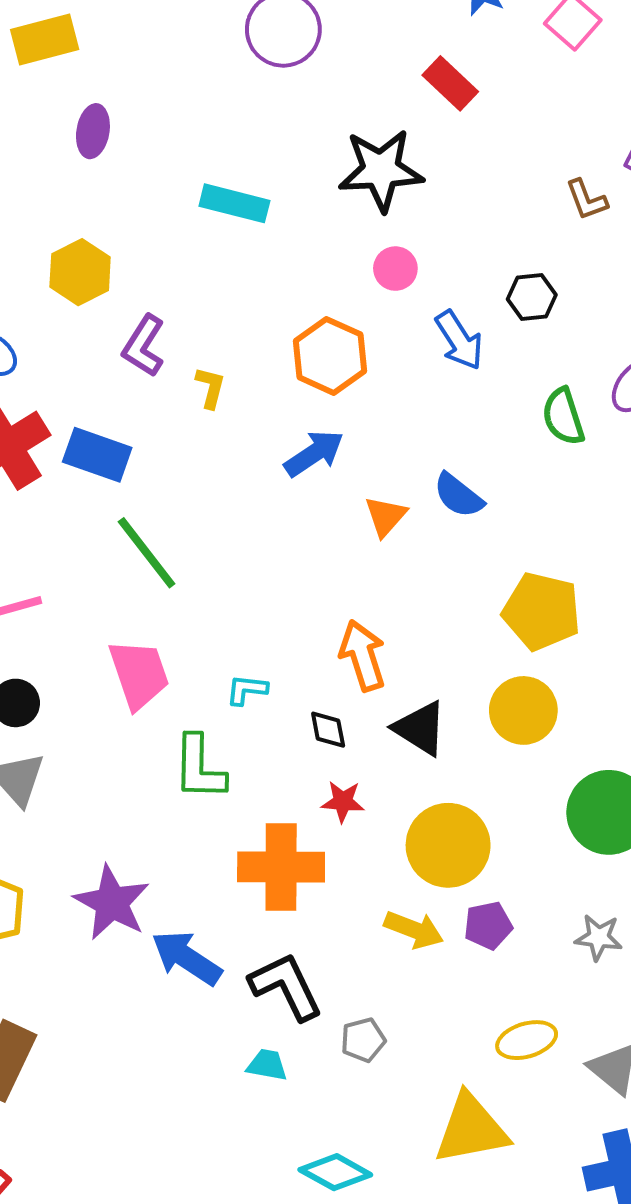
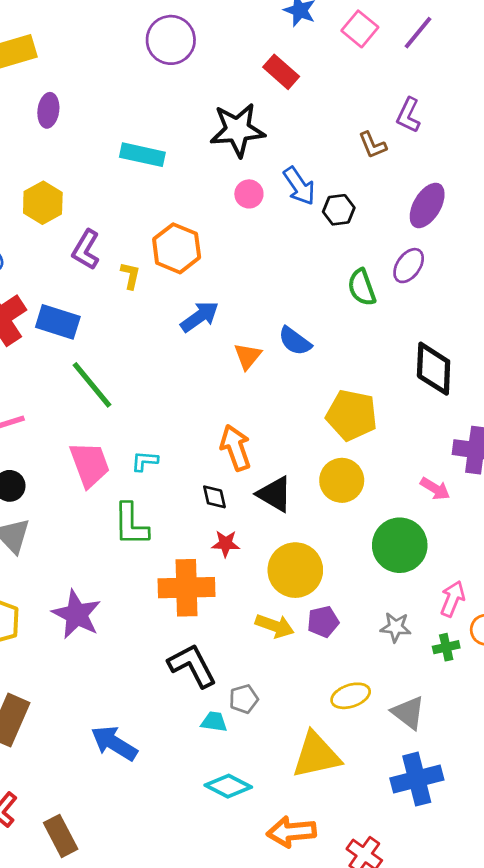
blue arrow: (459, 340) -> (299, 186), moved
orange hexagon: (330, 356) -> (177, 248), moved
cyan L-shape: (247, 690) -> (145, 461), moved
blue arrow: (186, 958) -> (114, 743), moved
cyan trapezoid: (267, 1065) -> (214, 722), moved

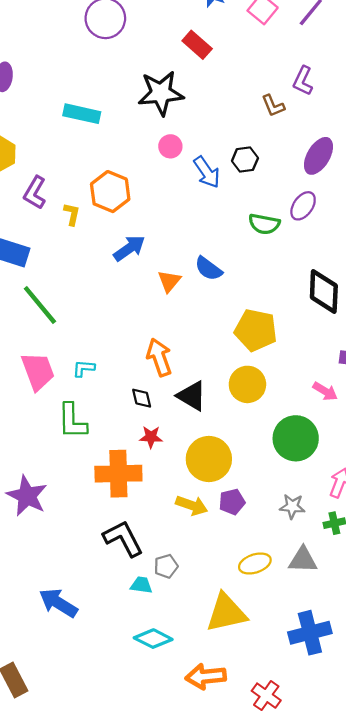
blue arrow: (299, 186) -> (207, 172), moved
green semicircle: (362, 287) -> (264, 224), turned -60
gray triangle: (408, 713) -> (303, 560), moved, turned -36

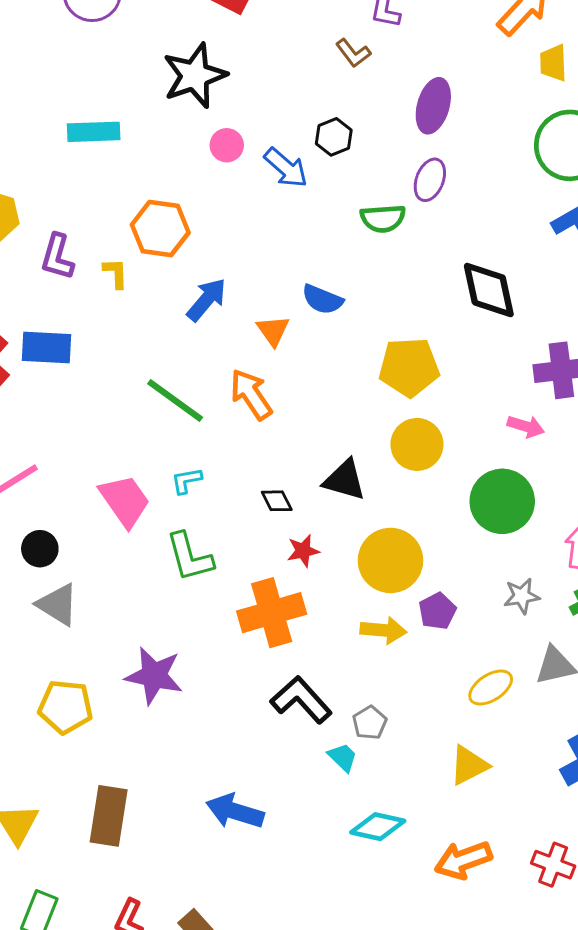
green line: (40, 305) -> (175, 401), moved
orange arrow: (159, 357) -> (251, 394), moved
cyan trapezoid: (141, 585) -> (343, 757), turned 50
yellow triangle: (226, 613) -> (469, 765), size x0.7

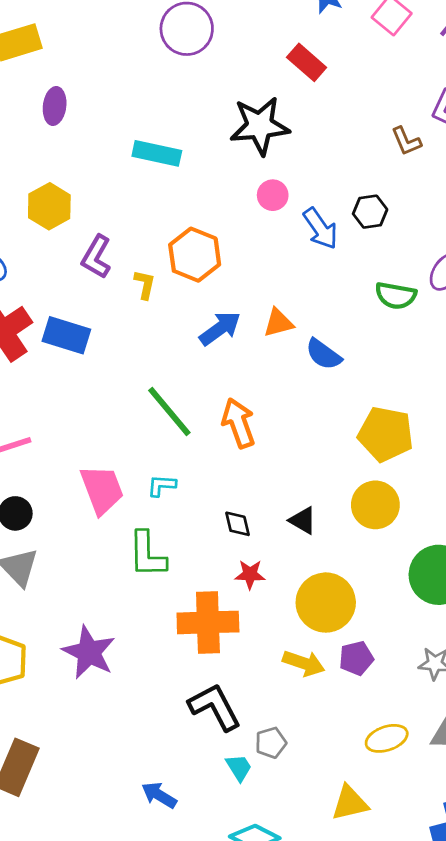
orange triangle: (273, 331) -> (278, 323), moved, turned 36
black triangle: (345, 480) -> (303, 520), size x0.7
blue arrow: (235, 811) -> (159, 795), moved, size x0.7

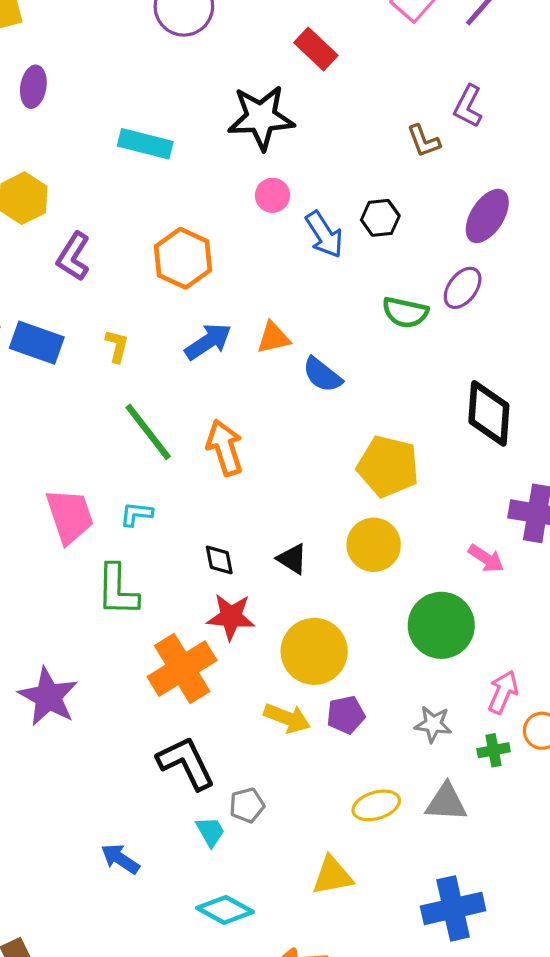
yellow L-shape: (145, 284) -> (117, 346), moved
red star: (250, 574) -> (231, 617), size x1.4
orange cross: (208, 622) -> (182, 669), turned -32

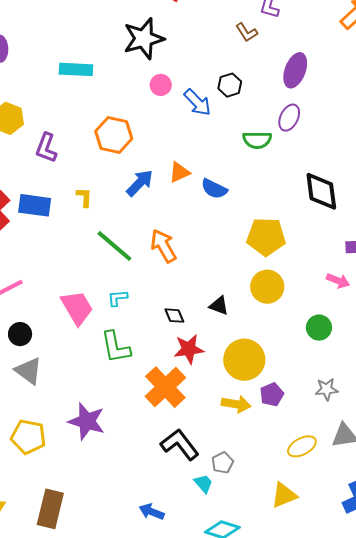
green circle: (441, 625) -> (319, 328), size x0.6

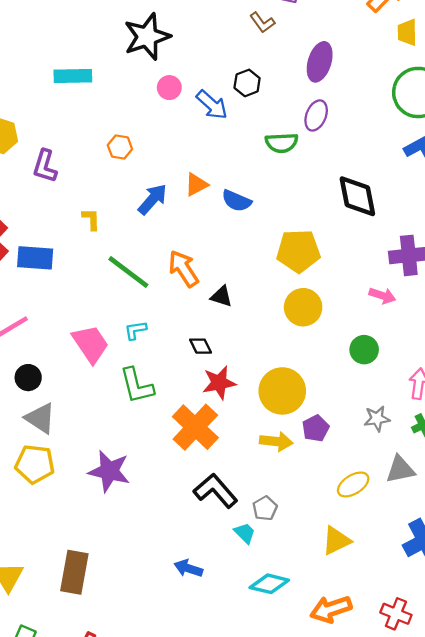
orange hexagon: (114, 135) -> (120, 147), size x0.6
blue rectangle: (35, 205) -> (35, 258), moved
black triangle: (219, 306) -> (221, 296), moved
yellow pentagon: (28, 437) -> (35, 464), moved

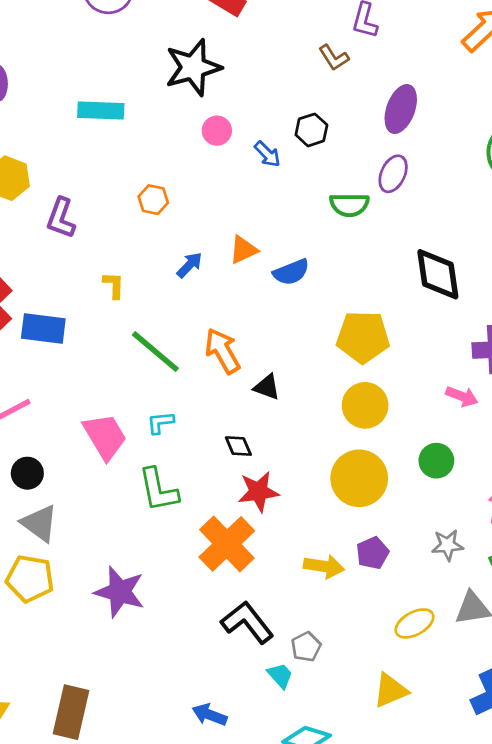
blue arrow: (212, 105) -> (267, 154), size x0.7
blue arrow: (153, 199) -> (189, 265), size x0.7
blue semicircle: (237, 201) -> (291, 272), turned -48
yellow circle: (282, 391) -> (359, 478), moved

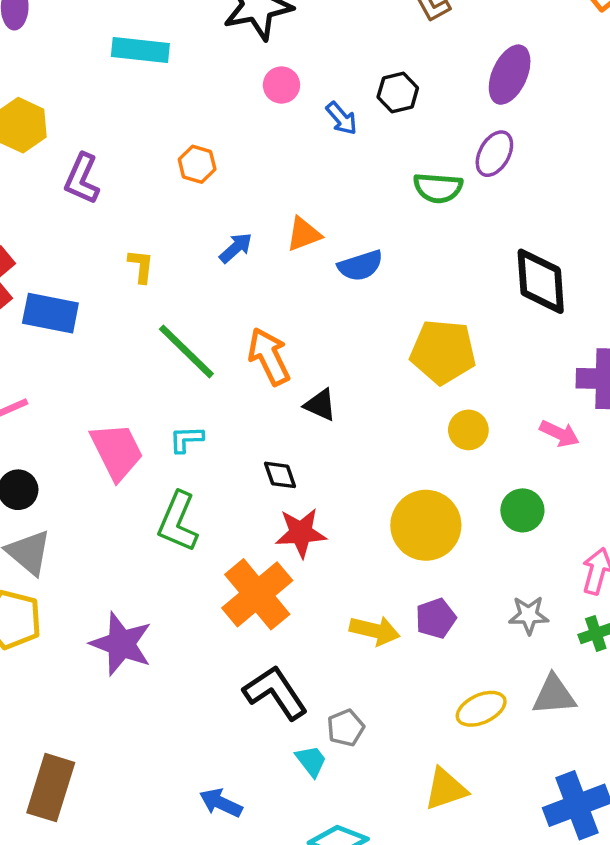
yellow circle: (365, 405) -> (468, 430), moved, size x0.7
green L-shape: (158, 490) -> (178, 522), turned 30

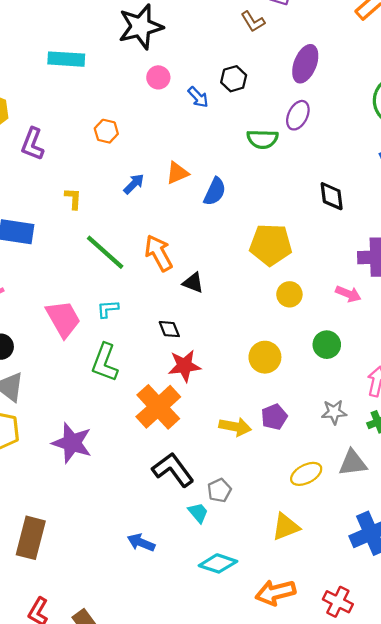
blue semicircle: (360, 266) -> (215, 192), turned -44
black diamond: (541, 281) -> (332, 196), size x0.7
yellow circle: (426, 525) -> (265, 357), size x0.7

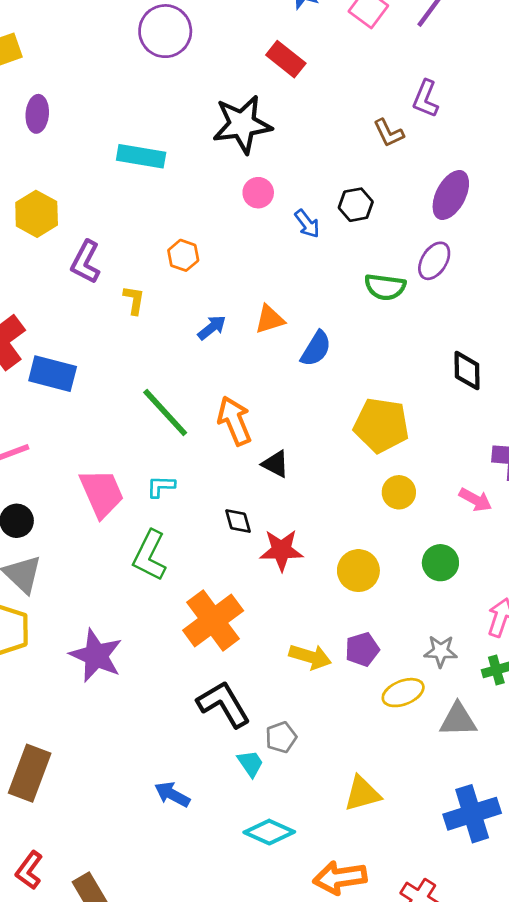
yellow L-shape: (73, 199) -> (134, 300), moved
red star: (184, 366) -> (281, 550), moved
yellow ellipse: (306, 474) -> (403, 693), moved

